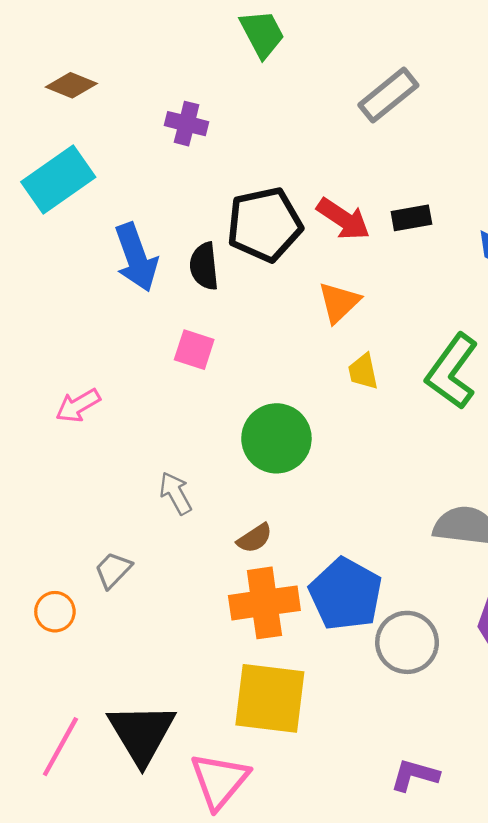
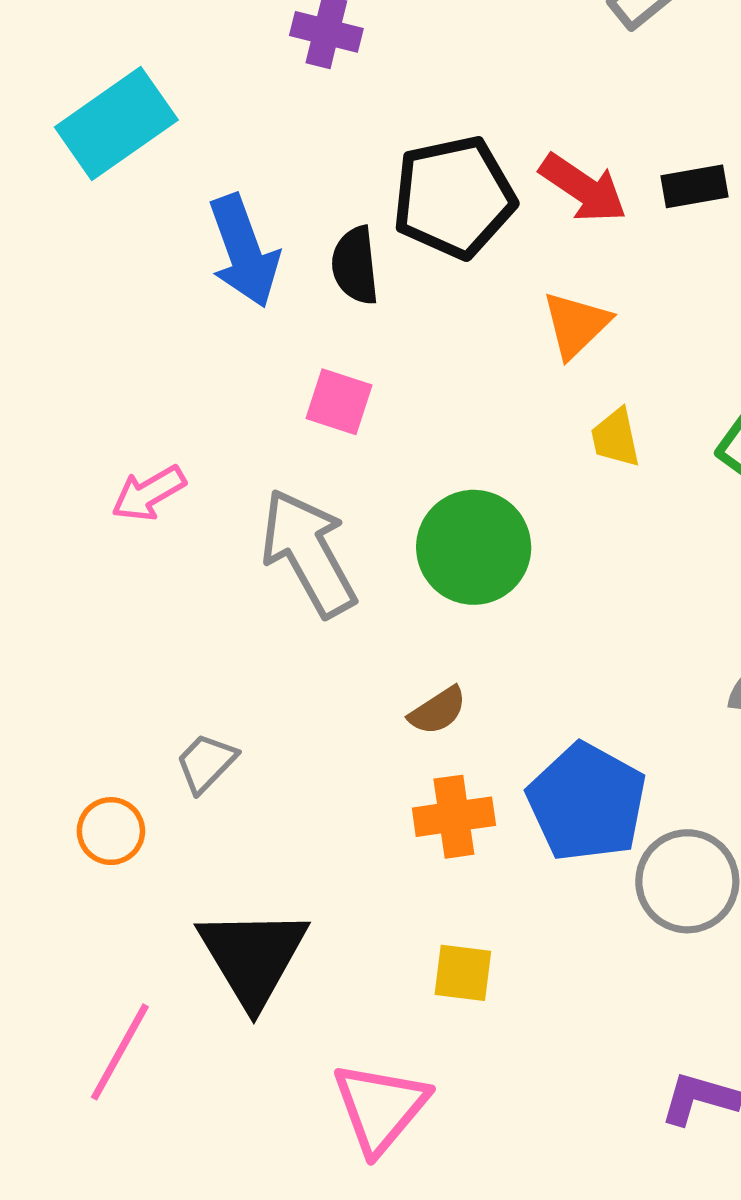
gray arrow: (176, 493) -> (308, 553), moved, size x1.8
orange cross: (264, 603) -> (454, 817), size x0.7
yellow square: (270, 698) -> (463, 973), size x0.5
black triangle: (142, 733) -> (253, 957), moved

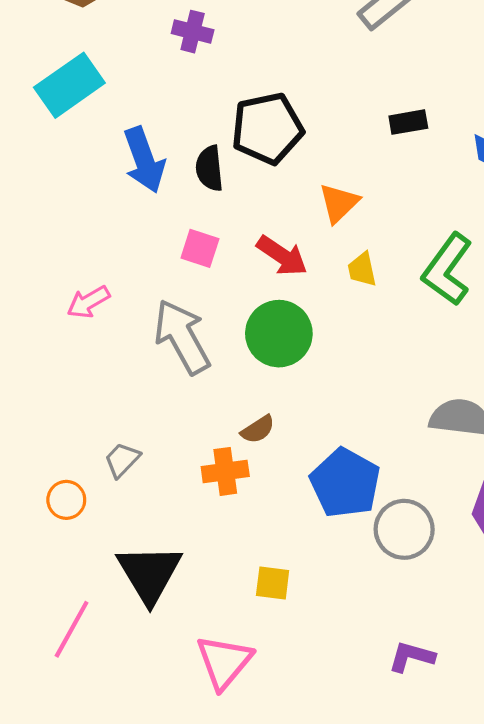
red arrow: (583, 188) -> (282, 256), moved
orange cross: (454, 817) -> (225, 471), moved

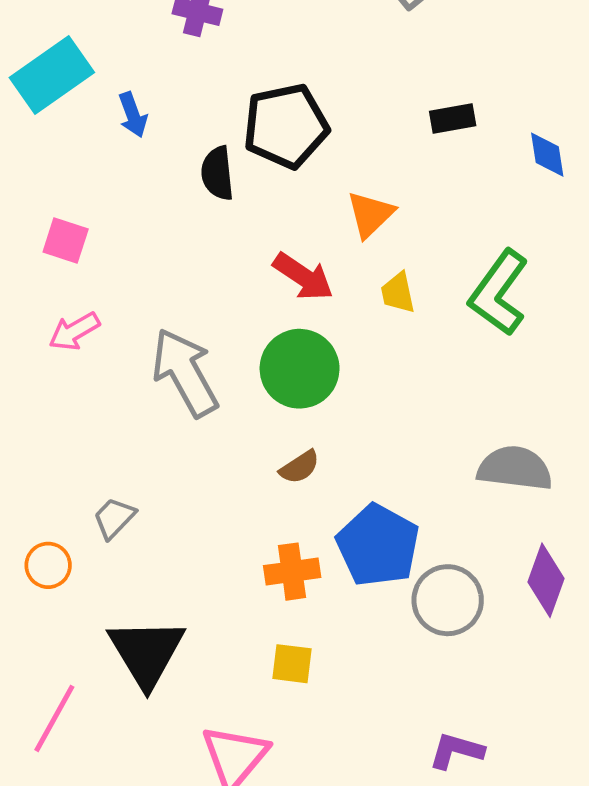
blue arrow: (144, 160) -> (133, 115), moved, size x0.6
pink square: (200, 248) -> (66, 240), moved
brown semicircle: (258, 429) -> (300, 467), moved
orange cross: (225, 471) -> (292, 572), moved

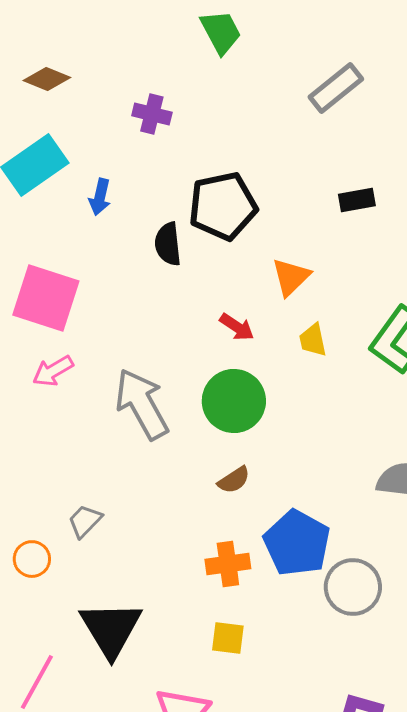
blue arrow: (133, 115) -> (100, 197), turned 33
pink square: (66, 240) -> (46, 298), size x1.8
red arrow: (303, 277) -> (237, 327), size x0.7

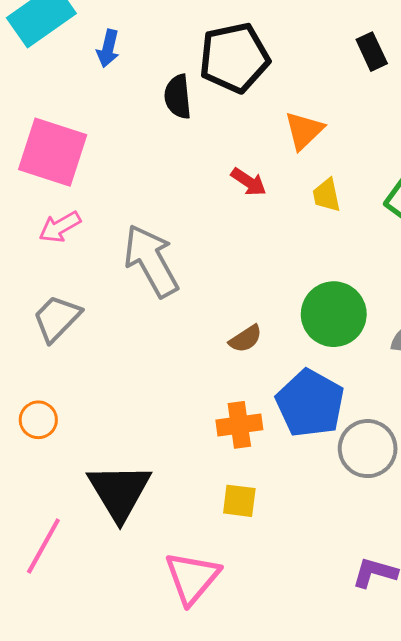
black rectangle: (357, 200) -> (372, 52), turned 75
green circle: (234, 401) -> (334, 314), moved
gray trapezoid: (85, 521) -> (57, 318), moved, size x1.4

